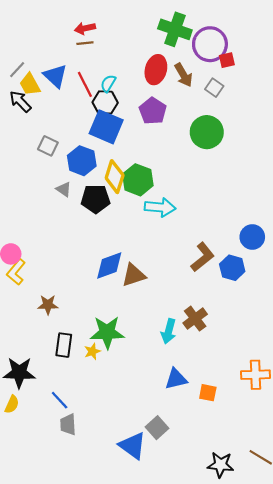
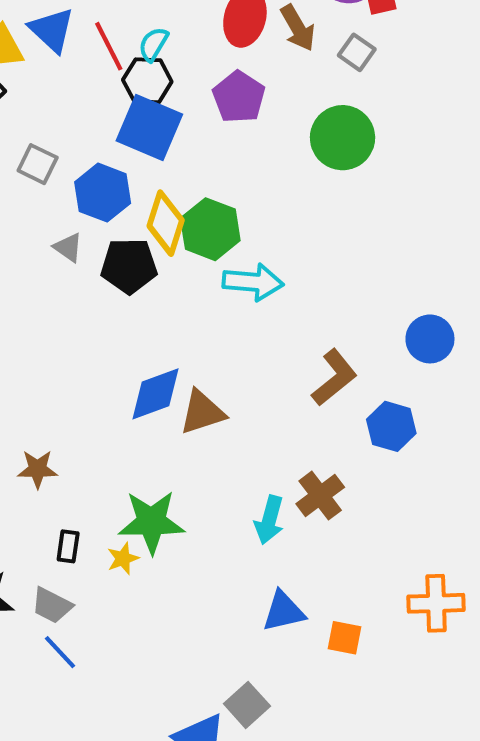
blue hexagon: (232, 268) -> (391, 426), moved
black rectangle: (64, 345) -> (68, 546), size x0.7
gray trapezoid: (68, 424) -> (52, 605), moved, turned -60

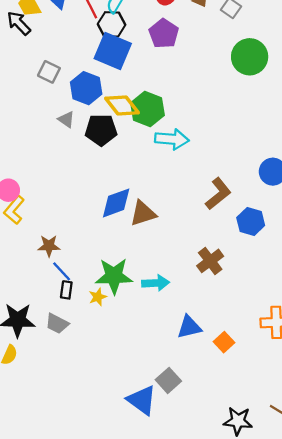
green circle: (343, 138) -> (250, 57), moved
yellow diamond: (166, 223) -> (122, 106), turned -56
cyan arrow: (269, 520) -> (156, 283), moved, turned -108
orange square: (345, 638) -> (224, 342), turned 36
blue line: (60, 652) -> (62, 271), moved

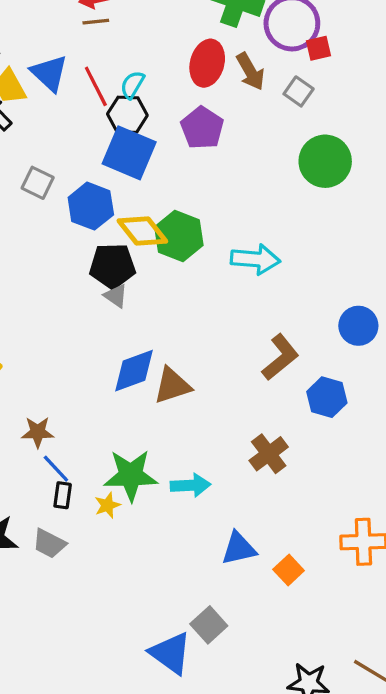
gray triangle: (66, 119) -> (116, 296), moved
cyan arrow: (172, 139) -> (255, 259), moved

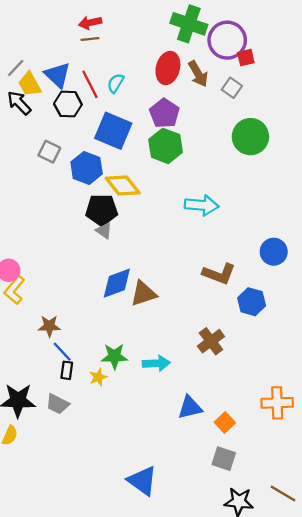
black hexagon: (127, 115) -> (68, 104), moved
green hexagon: (179, 236) -> (166, 146), moved
brown L-shape: (280, 357) -> (219, 274), turned 60
green star: (131, 475) -> (114, 356), size x0.7
gray square: (209, 625) -> (224, 459), moved, turned -30

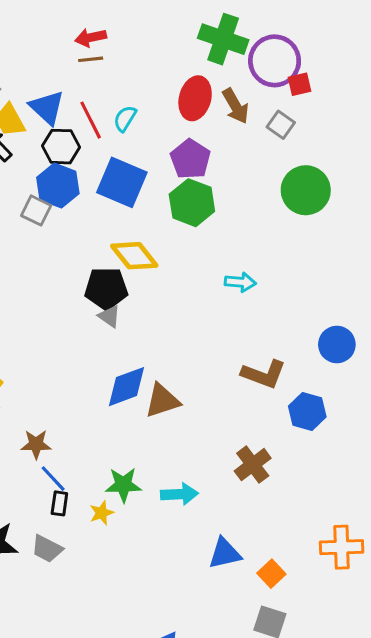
blue hexagon: (87, 168) -> (58, 186), moved
cyan arrow: (202, 205) -> (240, 282), size x0.7

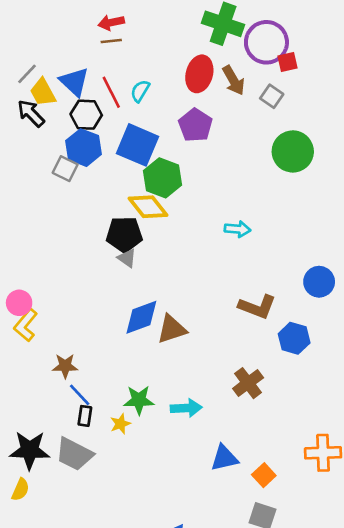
green hexagon: (192, 203) -> (163, 178), moved
gray trapezoid: (47, 549) -> (74, 454), size x1.4

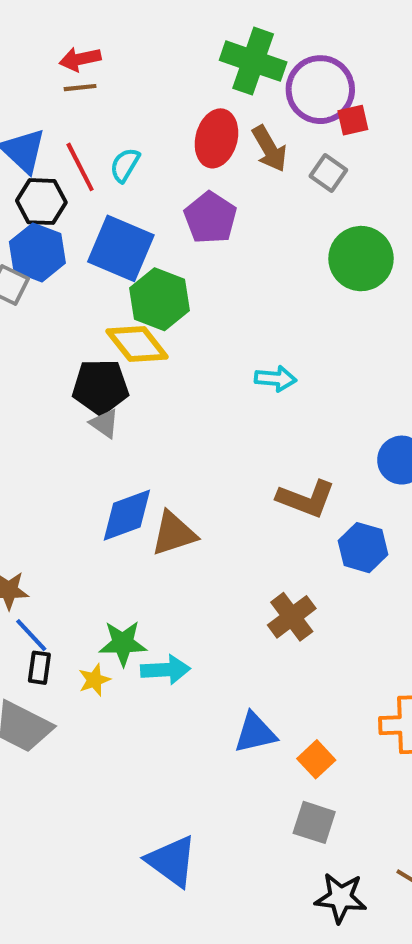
cyan arrow: (186, 408) -> (166, 670), moved

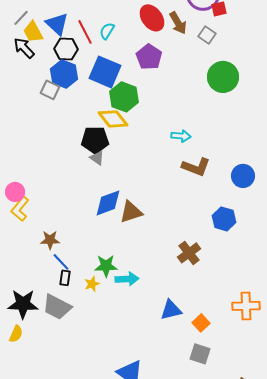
red ellipse: (216, 138) -> (152, 18), turned -52
brown L-shape: (306, 499) -> (196, 167), moved

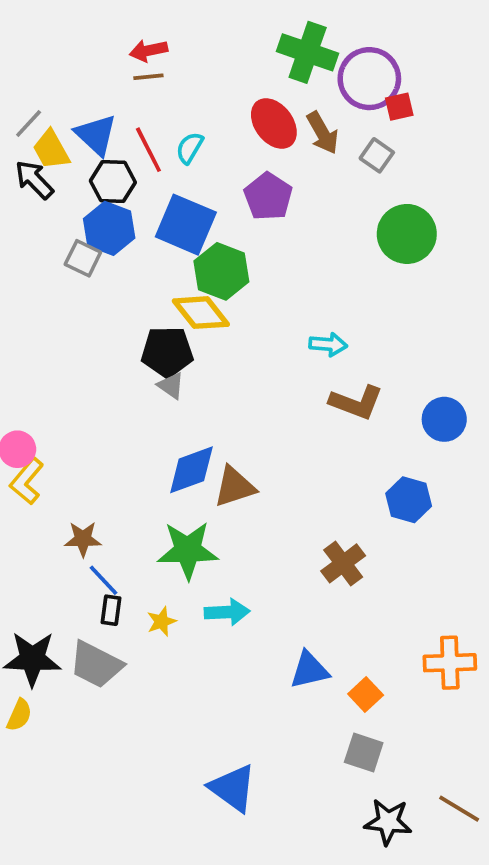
green star: (106, 266) -> (188, 550), moved, size x1.4

